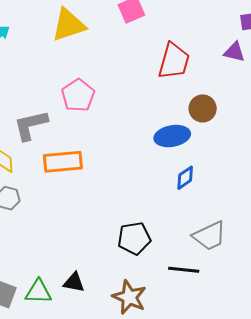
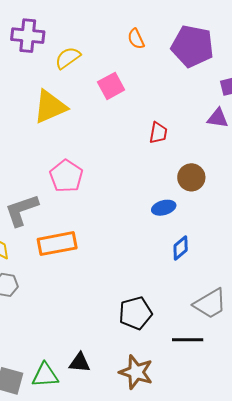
red trapezoid: (174, 61) -> (158, 133), size x0.6
blue ellipse: (172, 136) -> (164, 208), size x0.7

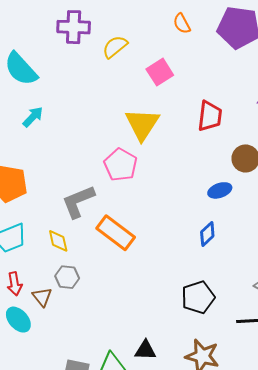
yellow triangle: (50, 107) -> (142, 124), moved, turned -30
red trapezoid: (158, 133) -> (210, 116), size x1.4
orange rectangle: (57, 244) -> (116, 233), turned 51
blue diamond: (181, 248) -> (207, 234), moved

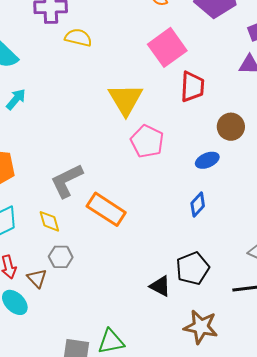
yellow semicircle: (115, 47) -> (78, 38), moved, turned 56
pink square: (160, 72) -> (167, 47), moved, size x1.4
pink pentagon: (120, 165) -> (147, 141), moved
black triangle: (145, 350) -> (160, 286), moved, turned 30

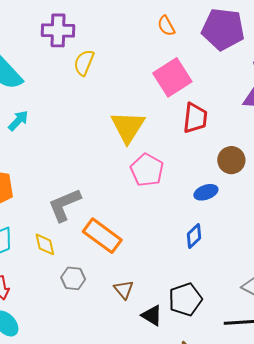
yellow semicircle: (78, 38) -> (84, 63), turned -84
gray hexagon: (61, 257) -> (73, 278), moved
brown triangle: (37, 278) -> (124, 290), moved

